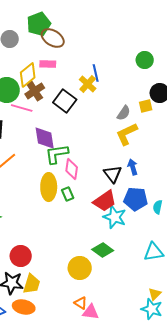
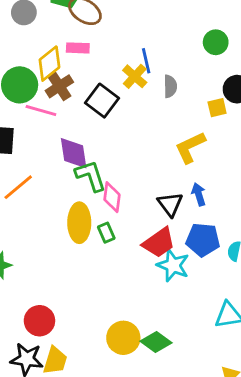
gray semicircle: (124, 113) -> (170, 86), moved, turned -35
green L-shape: (57, 154) -> (91, 176), turned 80
green diamond: (103, 250) -> (156, 342), moved

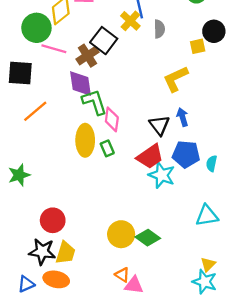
brown cross: (59, 86) -> (87, 56), moved

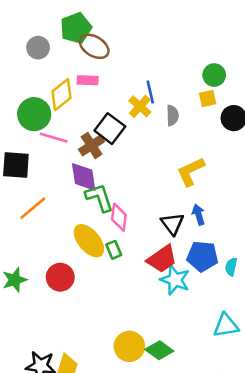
yellow square: (198, 46) -> (208, 99), moved
yellow ellipse: (85, 140) -> (89, 241), turned -40
red circle: (53, 220) -> (60, 277), moved

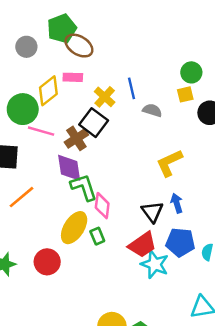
yellow cross: (140, 106) -> (105, 97), moved
gray semicircle: (172, 115) -> (152, 110), turned -72
yellow ellipse: (89, 241) -> (74, 228), turned 72

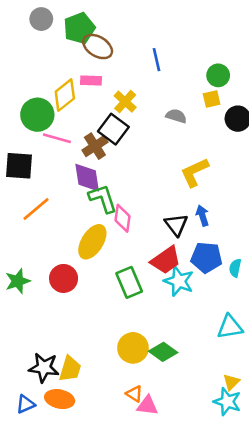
gray circle: (26, 47) -> (41, 19), moved
blue line: (131, 88) -> (157, 60), moved
green rectangle: (97, 236) -> (129, 282), moved, size x1.6

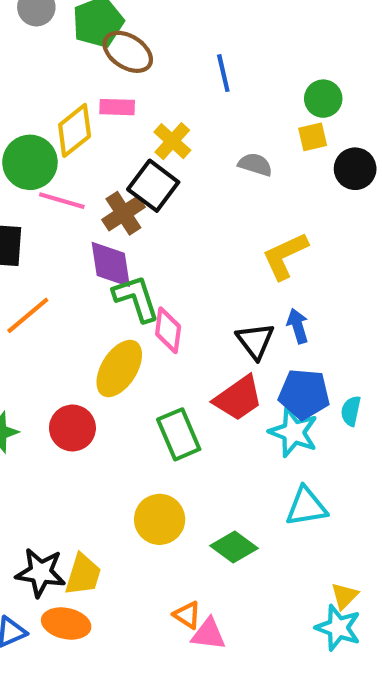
cyan star: (179, 281) -> (293, 432), moved
cyan triangle: (230, 327) -> (306, 507), moved
yellow circle: (133, 348) -> (160, 519), moved

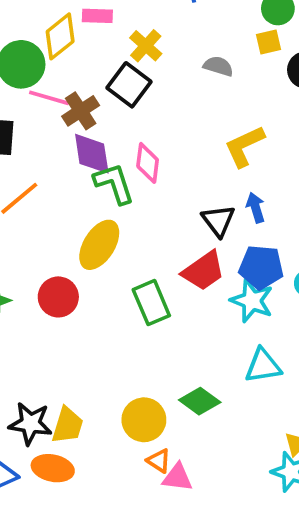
brown cross: (123, 213) -> (81, 111), moved
pink diamond: (168, 330) -> (148, 163), moved
yellow circle: (160, 519) -> (144, 420), moved

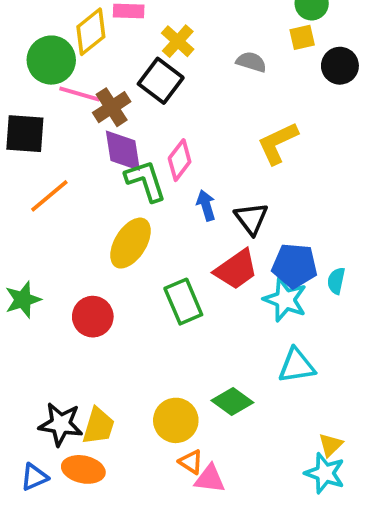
pink diamond: (148, 163) -> (180, 160), turned 30
blue arrow: (256, 208) -> (206, 205), moved
red circle: (58, 297) -> (93, 317), moved

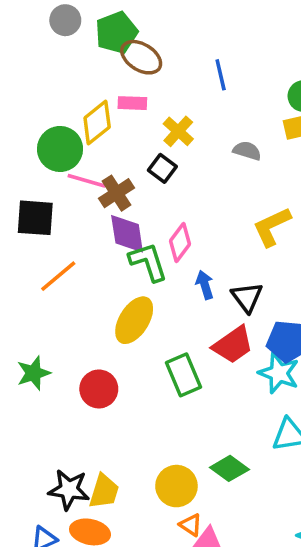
black square: (161, 81) -> (162, 168), size x0.7

